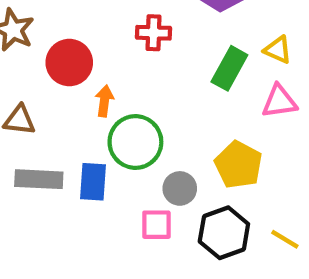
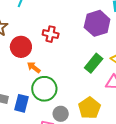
red cross: (153, 33) -> (51, 34), moved
orange arrow: (104, 101) -> (34, 67), turned -72

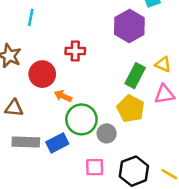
blue rectangle: (22, 103) -> (57, 143), turned 60
yellow pentagon: (89, 108) -> (131, 109), moved
gray circle: (61, 114) -> (107, 133), moved

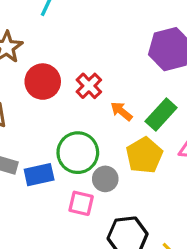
red cross: (75, 51) -> (89, 86), moved, turned 30
orange arrow: (63, 96) -> (121, 111), moved
pink square: (95, 167) -> (81, 203), moved

